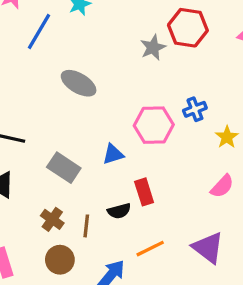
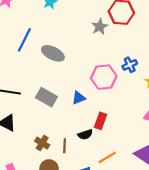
blue line: (39, 32) -> (24, 40), moved
gray rectangle: (64, 168) -> (46, 97), moved
red rectangle: (144, 192) -> (101, 121), turned 42

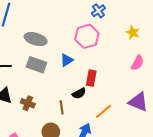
gray ellipse: (53, 53) -> (36, 39), moved
blue cross: (130, 65) -> (98, 11), moved
brown cross: (42, 143) -> (28, 103), moved

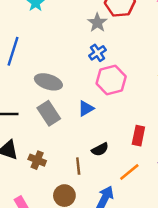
blue cross: (98, 11) -> (97, 53), moved
gray rectangle: (36, 65) -> (49, 113), turned 36
red rectangle: (91, 78) -> (138, 136), moved

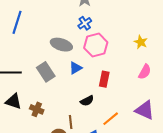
gray ellipse: (48, 82) -> (61, 45), moved
red rectangle: (138, 136) -> (104, 79), moved
brown line: (78, 166) -> (71, 122), moved

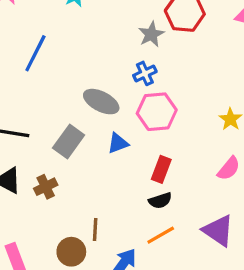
gray rectangle: (46, 72) -> (69, 142), turned 60
black semicircle: (87, 101) -> (160, 201), moved
brown cross: (37, 109) -> (46, 187), moved, turned 32

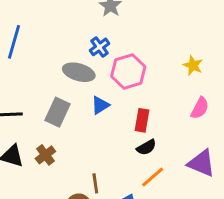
blue cross: (145, 73) -> (99, 47), moved

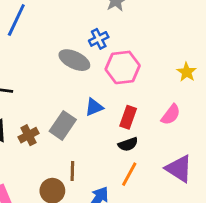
blue triangle: (100, 105) -> (94, 107), moved
pink semicircle: (200, 108) -> (171, 115), moved
gray rectangle: (58, 112) -> (63, 125), moved
orange line: (153, 177) -> (129, 174), turned -30

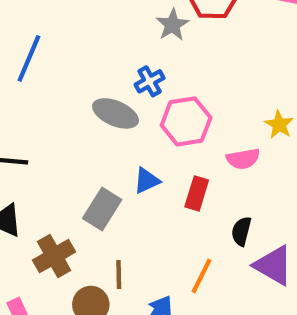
pink semicircle: (171, 115) -> (243, 159), moved, turned 45
brown cross: (29, 135) -> (54, 256), moved, size x1.4
black semicircle: (128, 144) -> (241, 231), moved, turned 126

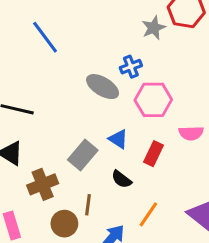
blue line: (29, 58) -> (45, 37), turned -68
blue triangle: (147, 181) -> (118, 139), turned 50
black semicircle: (241, 231) -> (121, 179), moved, turned -75

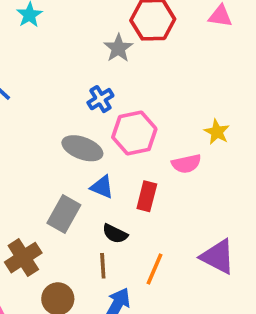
gray ellipse: (103, 87) -> (82, 148), moved
brown line: (88, 205) -> (103, 266), moved

